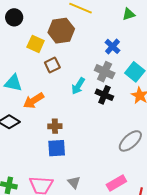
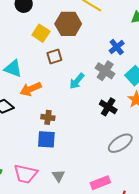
black cross: (104, 95) -> (108, 107), moved

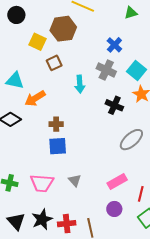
cyan arrow: (77, 81) -> (80, 84), turned -36

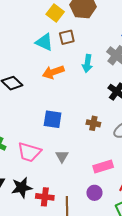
cyan triangle: (15, 81) -> (44, 42), moved
orange arrow: (35, 98) -> (53, 72), moved
brown cross: (56, 124) -> (93, 123), moved

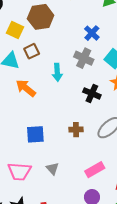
orange arrow: (53, 72) -> (26, 88), turned 70

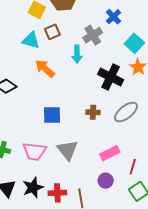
gray cross: (84, 58) -> (93, 35), moved, turned 30
black cross: (92, 93) -> (111, 77), size x1.4
gray triangle: (52, 169) -> (67, 150), size x1.6

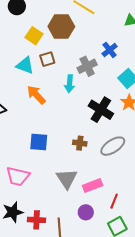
gray triangle: (67, 150) -> (67, 179), moved

